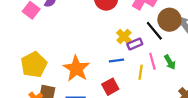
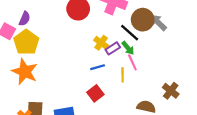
green arrow: (170, 62) -> (128, 48), moved
yellow pentagon: (34, 65) -> (26, 42), moved
orange star: (76, 69) -> (25, 72), moved

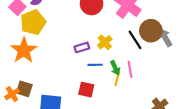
purple rectangle: (113, 48) -> (82, 47), moved
green arrow: (128, 48) -> (115, 68), moved
red square: (95, 93) -> (86, 90), turned 35

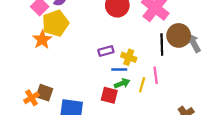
black line: (135, 40) -> (162, 45), turned 30
yellow cross: (105, 42) -> (129, 57), moved, turned -32
orange star: (24, 50) -> (42, 40), moved, size x0.7
green arrow: (115, 68) -> (122, 83), moved, turned -88

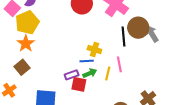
orange star: (42, 40) -> (26, 43), moved
purple rectangle: (106, 51) -> (72, 75), moved
brown square: (44, 93) -> (22, 67), moved, turned 35

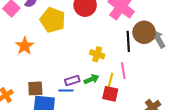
yellow pentagon: (27, 22) -> (53, 20), moved, turned -30
blue line: (87, 61) -> (66, 90), moved
brown square: (22, 67) -> (35, 88), moved, turned 35
red square: (79, 84) -> (110, 94), moved

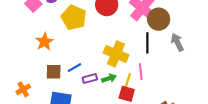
brown circle: (144, 32) -> (159, 19), moved
yellow cross: (97, 54) -> (116, 54), size x1.6
brown square: (35, 88) -> (54, 72), moved
blue line: (66, 90) -> (74, 68), moved, turned -32

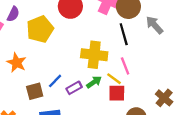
yellow pentagon: (74, 18) -> (40, 29), turned -30
yellow line: (128, 80) -> (114, 79), turned -56

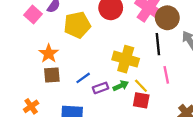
pink line: (125, 66) -> (166, 75), moved
brown square: (35, 91) -> (52, 75), moved

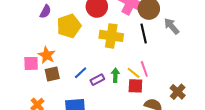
pink square: (33, 15) -> (31, 63), moved, turned -35
yellow cross: (126, 59) -> (111, 36), moved
pink line: (166, 75) -> (144, 69), moved
green arrow: (121, 86) -> (115, 75), turned -56

